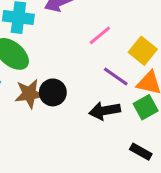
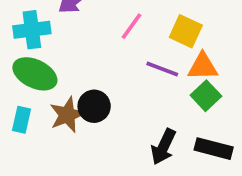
black arrow: (105, 111) -> (163, 147), moved, turned -40
black rectangle: (141, 152) -> (214, 149), size x1.4

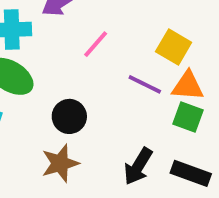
pink line: (132, 26) -> (96, 44), moved
green square: (206, 96) -> (188, 117), turned -32
brown star: (67, 115) -> (60, 163), moved

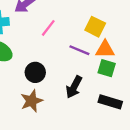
black arrow: (138, 166) -> (74, 87), moved

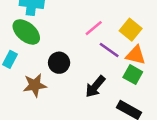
pink line: (48, 28) -> (94, 28), moved
brown star: (32, 101) -> (35, 85), moved

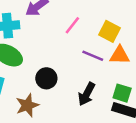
pink line: (94, 28) -> (72, 25), moved
green square: (133, 75) -> (122, 93), moved

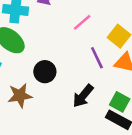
purple line: (93, 56) -> (97, 58), turned 30

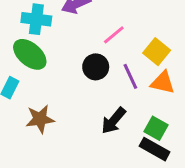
black circle: (45, 72) -> (96, 67), moved

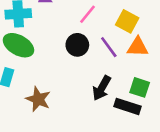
brown star: (40, 119) -> (38, 99), turned -30
black rectangle: (155, 149) -> (128, 106), moved

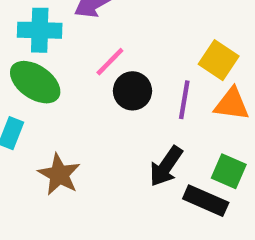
pink line: (88, 14) -> (110, 62), moved
purple line: (109, 47) -> (184, 100), turned 40

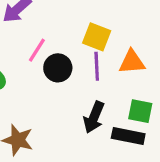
yellow square: (219, 60) -> (97, 37), moved

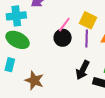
pink line: (37, 50) -> (64, 25), moved

